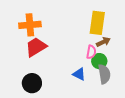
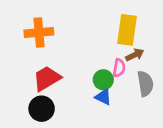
red trapezoid: (36, 47) -> (47, 78), moved
green circle: (99, 61) -> (103, 80), moved
gray semicircle: (104, 74) -> (145, 84), moved

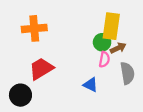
green circle: (103, 80) -> (102, 42), moved
black circle: (42, 109) -> (20, 95), moved

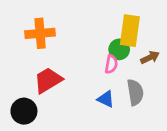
brown arrow: (118, 48) -> (150, 57), moved
pink semicircle: (104, 59) -> (111, 64), moved
gray semicircle: (127, 73) -> (135, 92), moved

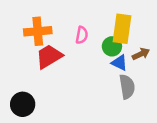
pink semicircle: (111, 64) -> (82, 35), moved
red trapezoid: (48, 80) -> (49, 56), moved
blue triangle: (106, 99) -> (120, 63), moved

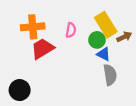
yellow rectangle: (122, 29) -> (106, 25), turned -40
brown arrow: (141, 54) -> (124, 37), moved

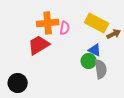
yellow rectangle: (106, 25) -> (97, 23), turned -30
orange cross: (33, 27) -> (48, 23), moved
green circle: (97, 40) -> (89, 61), moved

